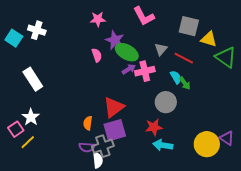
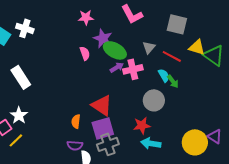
yellow triangle: (209, 39) -> (197, 47), moved
red triangle: (114, 107) -> (102, 105), turned -50
gray cross: (103, 146) -> (108, 144), moved

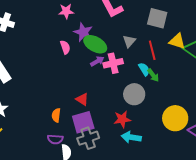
red line: (172, 56) -> (152, 50), turned 48
red triangle: (102, 105) -> (82, 99), size x0.6
yellow circle: (195, 142) -> (175, 118), moved

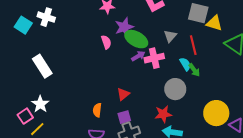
purple star: (83, 32) -> (124, 27), turned 30
yellow triangle: (177, 41) -> (214, 23), moved
red triangle: (82, 99) -> (123, 94), turned 48
purple square: (83, 122) -> (124, 117), size x0.6

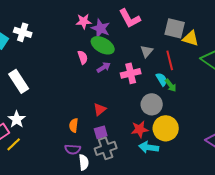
purple star: (124, 27) -> (101, 28), moved, turned -30
green ellipse: (136, 39) -> (103, 45), moved
purple arrow: (138, 56) -> (104, 67), moved
yellow circle: (216, 113) -> (166, 128), moved

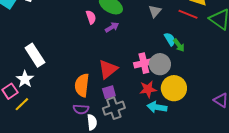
red line: (170, 60) -> (188, 14), moved, turned -54
pink cross: (131, 73) -> (144, 63), moved
white rectangle: (19, 81) -> (35, 55), moved
red triangle: (100, 109) -> (108, 69), size x1.5
orange semicircle: (74, 125) -> (82, 85), size x1.6

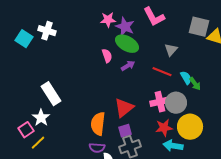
red line: (188, 14) -> (162, 72), moved

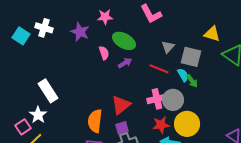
purple star: (125, 27) -> (80, 32), moved
gray square: (199, 27) -> (191, 57), moved

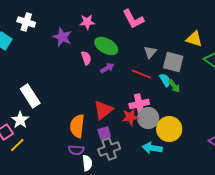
white cross: (44, 28) -> (26, 22), moved
gray circle: (173, 100) -> (148, 118), moved
red star: (161, 125) -> (130, 117), moved

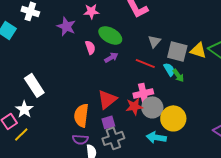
yellow triangle: (194, 39) -> (198, 50), moved

